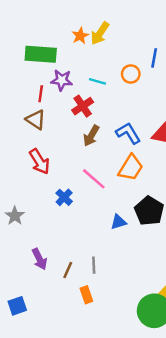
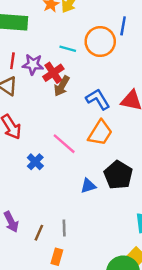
orange circle: (131, 74) -> (100, 42), size x1.6
purple star: (62, 80) -> (33, 64), moved
brown arrow: (91, 136) -> (62, 86), moved
orange rectangle: (86, 295) -> (57, 257), turned 35

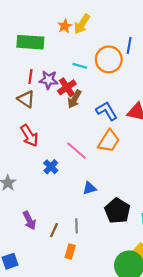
black pentagon: (118, 175) -> (117, 211), moved
blue triangle: (88, 186) -> (89, 188), moved

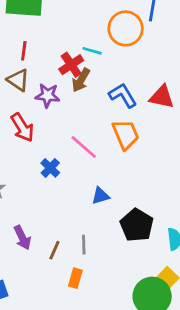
cyan line: (80, 66) -> (92, 51), moved
purple star: (49, 80) -> (47, 95), moved
orange trapezoid: (109, 141) -> (126, 134), turned -55

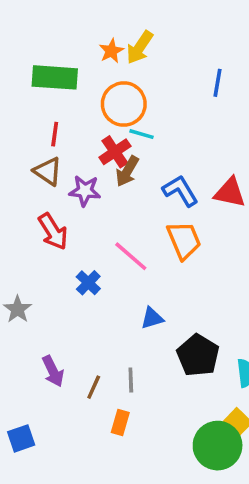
orange circle: (126, 28) -> (124, 104), moved

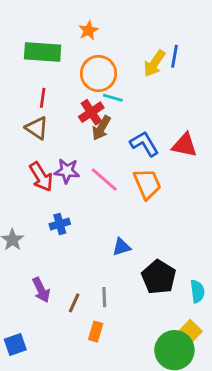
yellow arrow: (140, 47) -> (154, 63), moved
purple star: (85, 191) -> (67, 171), moved
pink line: (131, 256) -> (104, 180), moved
blue cross: (88, 283) -> (60, 224), moved, turned 30

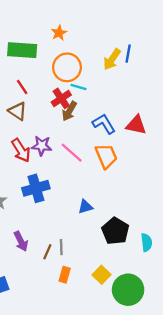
red line: (43, 98) -> (22, 87), turned -42
blue cross: (60, 224) -> (36, 188), size x1.6
gray line: (104, 297) -> (61, 247), moved
yellow square: (190, 332) -> (102, 275), moved

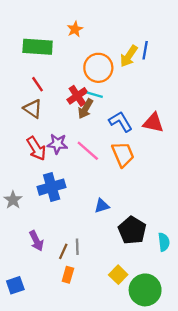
orange circle: (67, 67) -> (98, 68), moved
cyan line: (79, 87) -> (95, 95), moved
orange rectangle: (65, 275) -> (68, 275), moved

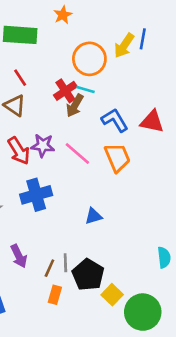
black pentagon: (132, 230) -> (88, 275), moved

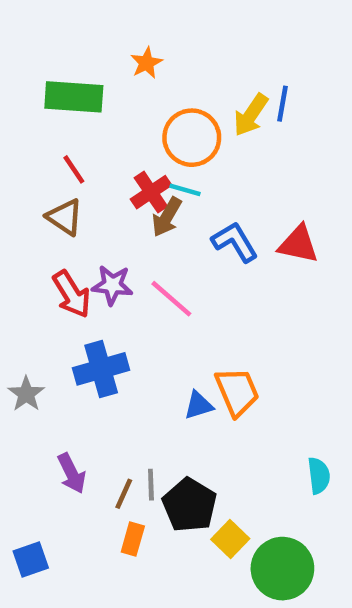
orange trapezoid: (117, 157) -> (237, 392), moved

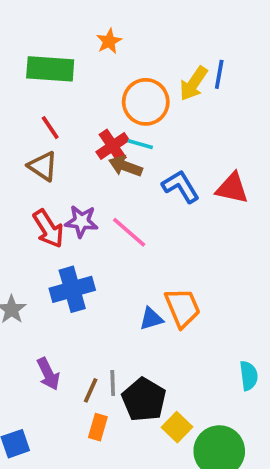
brown arrow: (167, 217) -> (126, 166), turned 80

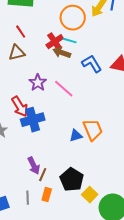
brown triangle: (43, 166) -> (17, 53), turned -48
purple star: (81, 221) -> (38, 83), turned 30
red arrow: (48, 229) -> (20, 107), moved
purple arrow: (48, 374) -> (34, 166), moved
gray line: (113, 383) -> (28, 198), moved

